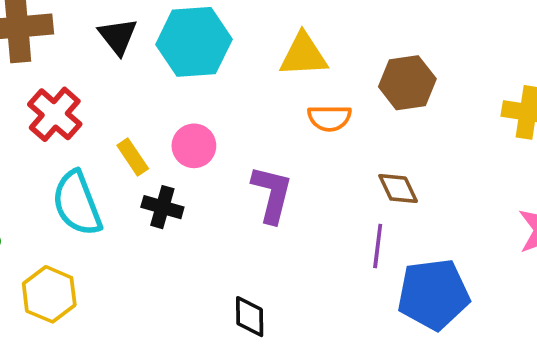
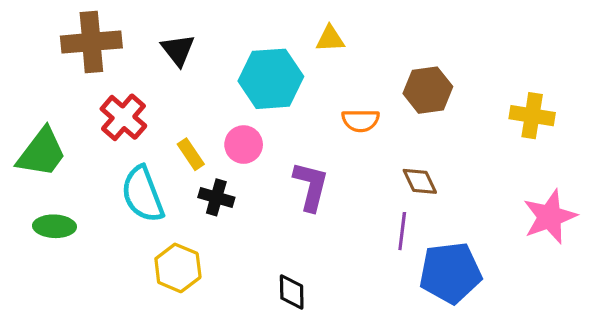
cyan hexagon: (194, 42) -> (271, 79), moved
yellow triangle: (303, 55) -> (330, 39), moved, size x0.7
yellow hexagon: (49, 294) -> (178, 268), moved

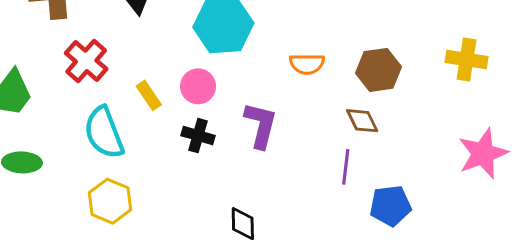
brown hexagon: (428, 90) -> (379, 70), moved
black cross: (216, 197) -> (198, 136), moved
yellow hexagon: (178, 268) -> (110, 201), moved
blue pentagon: (450, 273) -> (390, 206), size x0.7

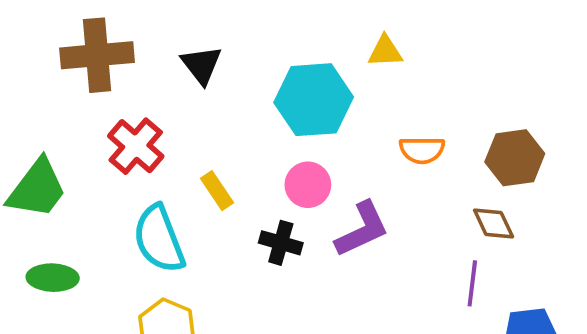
pink circle: (198, 86) -> (308, 185), moved
purple L-shape: (261, 125) -> (362, 229), turned 51

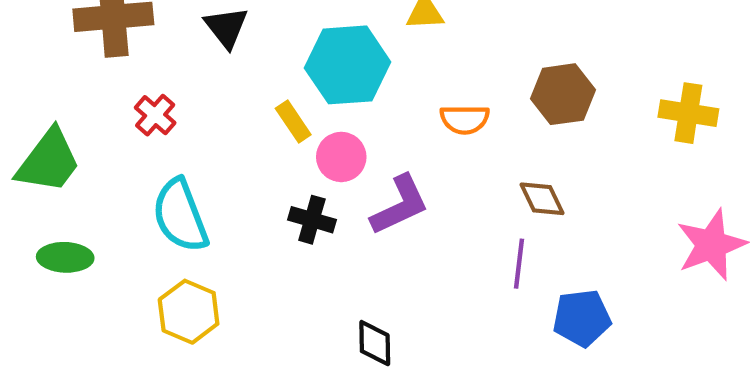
red cross: (136, 146) -> (155, 115), size x0.7
brown hexagon: (515, 158) -> (563, 94), moved
yellow rectangle: (217, 191) -> (293, 121), moved

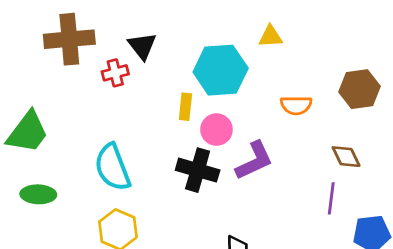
red cross: (155, 115) -> (115, 73), moved, turned 35
yellow rectangle: (293, 121) -> (185, 107), turned 40
black cross: (312, 220) -> (198, 170), size x1.4

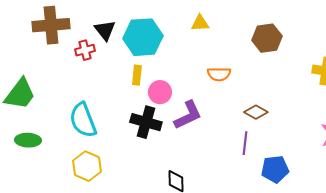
cyan hexagon: (221, 70) -> (143, 37), moved
brown hexagon: (360, 89) -> (267, 38), moved
brown diamond: (346, 157) -> (256, 112), turned -35

